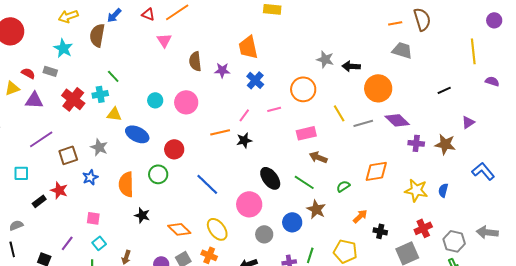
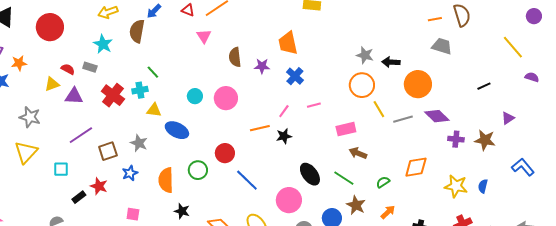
yellow line: (473, 51) -> (513, 47), turned -35
orange circle: (303, 89) -> (362, 85), moved
red circle: (174, 149) -> (225, 153), moved
orange arrow: (360, 216) -> (388, 212), moved

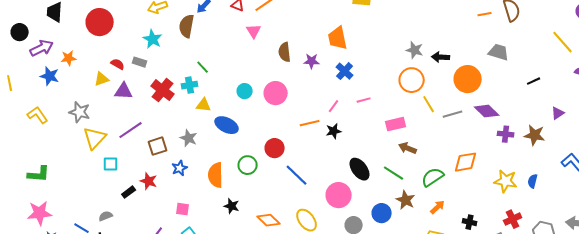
gray trapezoid: (442, 46) -> (499, 52), moved
yellow triangle: (26, 152) -> (95, 138), moved
green semicircle: (383, 182) -> (433, 177), size x1.6

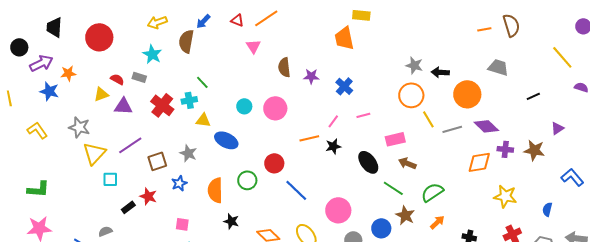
orange trapezoid: (338, 38) -> (344, 38), moved
orange diamond: (466, 162) -> (479, 162), moved
black ellipse: (360, 169) -> (368, 162), moved
blue semicircle: (533, 181) -> (547, 209), moved

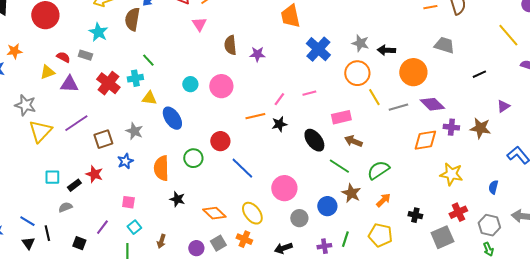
blue cross: (344, 86) -> (318, 49), moved, size x1.4
blue ellipse: (226, 140) -> (172, 118), turned 30
cyan square: (110, 179) -> (52, 177), moved
gray semicircle: (105, 231) -> (65, 207), moved

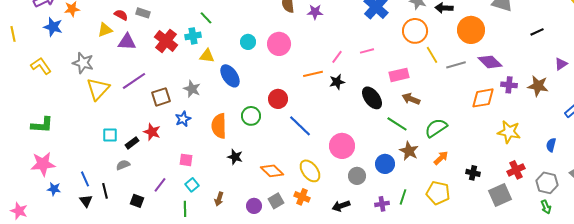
blue line: (27, 221) -> (85, 179), turned 35

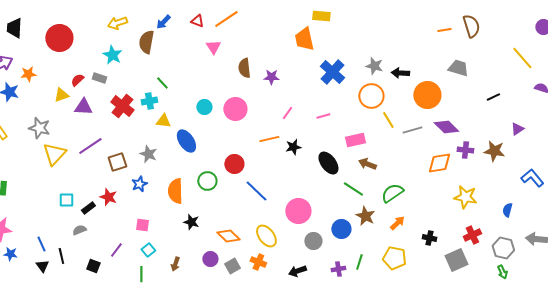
red semicircle: (121, 15) -> (77, 80), turned -72
pink line: (337, 57) -> (287, 113), moved
purple circle: (254, 206) -> (210, 259), moved

